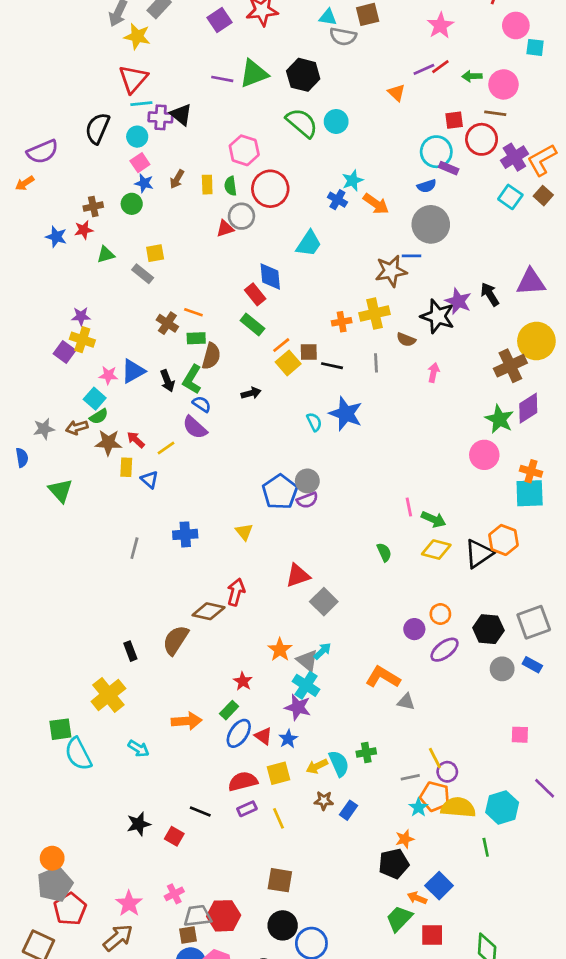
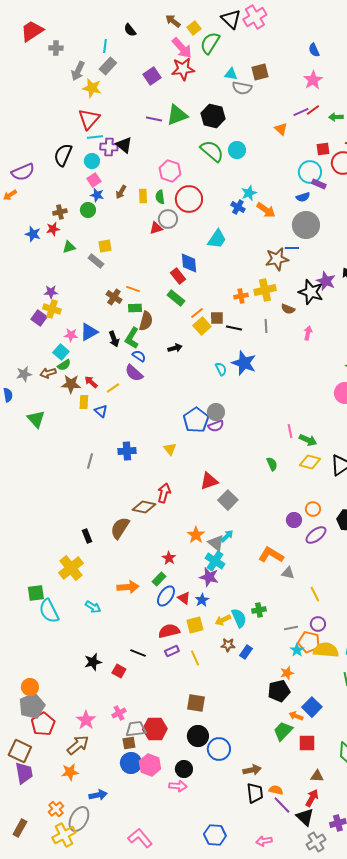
yellow line: (435, 758) -> (315, 594), moved

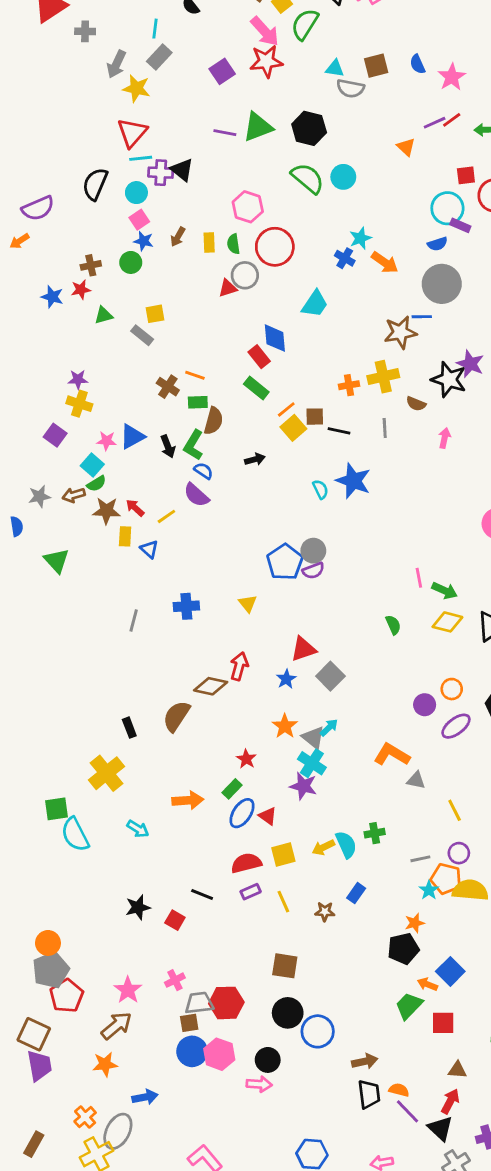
blue semicircle: (314, 50) -> (417, 64), moved
purple square: (39, 318) -> (55, 435), moved
blue star: (202, 600) -> (286, 679), moved
brown star: (228, 645) -> (325, 912), moved

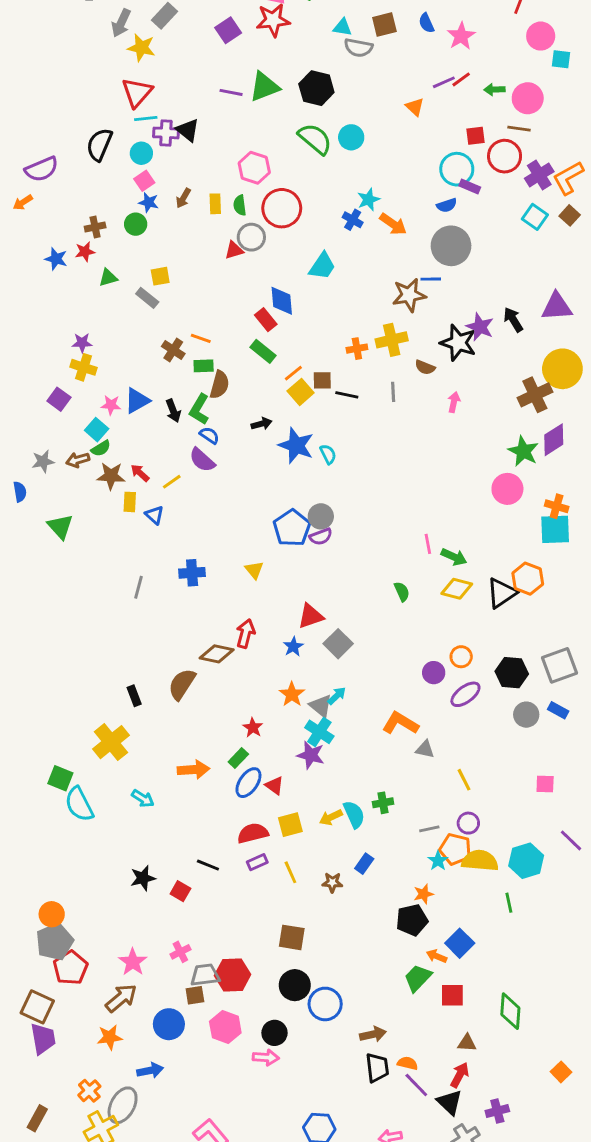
blue star: (353, 481) -> (296, 445), moved
green square: (57, 809) -> (60, 778), turned 30
blue circle: (192, 1051) -> (169, 1024), moved

